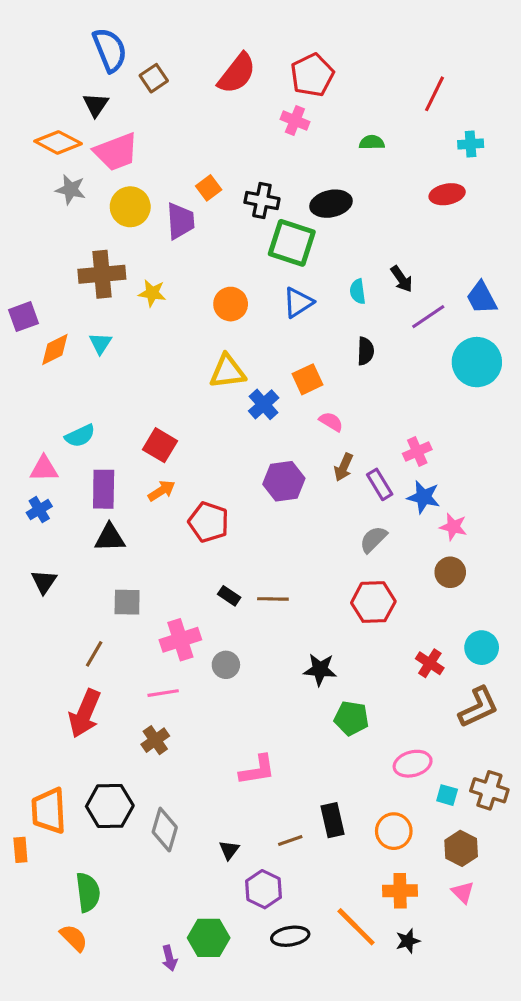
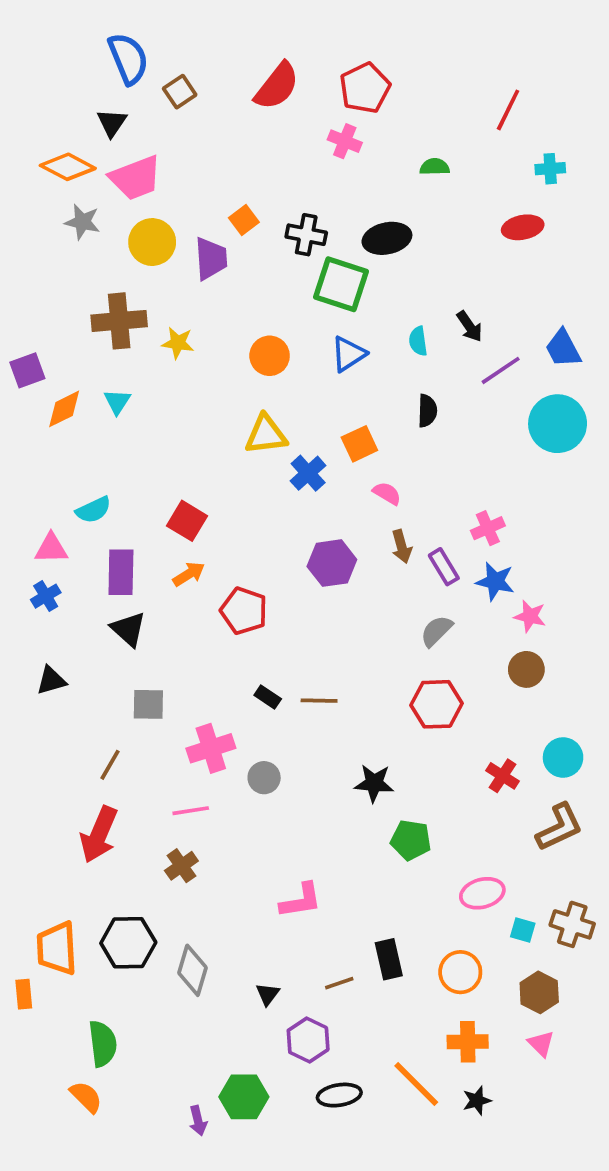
brown arrow: (344, 467) -> (402, 547), turned -40
black triangle: (110, 538) -> (128, 629), turned 44
black triangle: (44, 582) -> (51, 680), turned 40

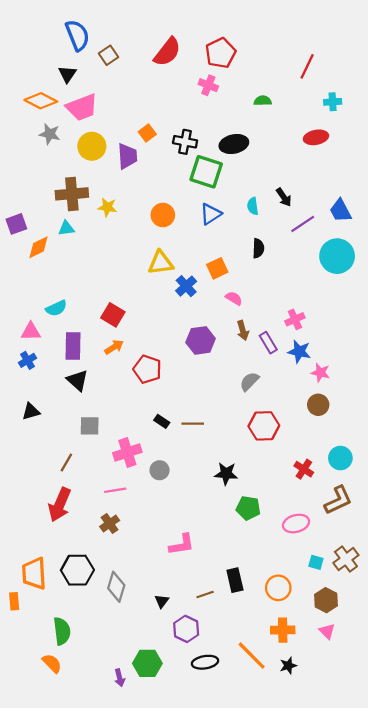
cyan triangle: (117, 402) -> (66, 228), moved, turned 49
gray semicircle: (436, 631) -> (249, 381), moved
pink ellipse: (482, 893) -> (296, 524), moved
brown cross: (572, 924) -> (346, 559), turned 35

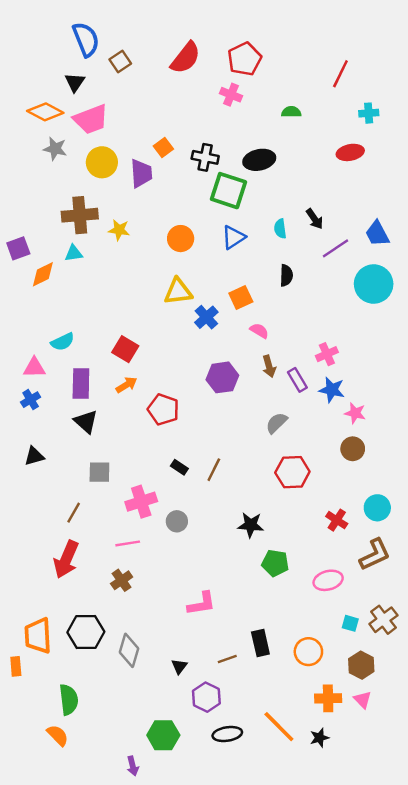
brown line: (193, 424) -> (214, 470), turned -65
orange cross: (283, 630) -> (328, 698), moved
purple arrow: (120, 678) -> (133, 766), moved

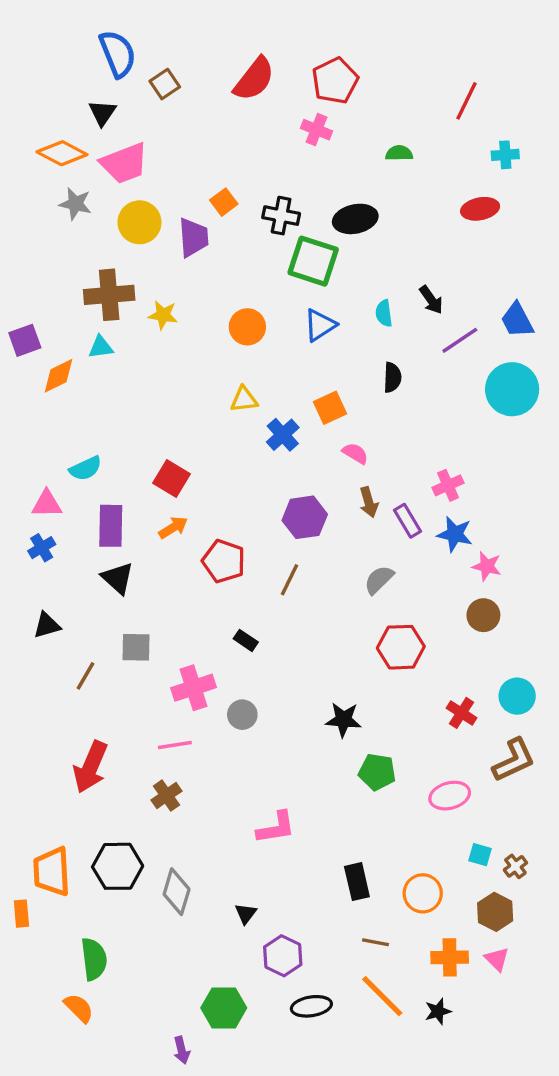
yellow triangle: (178, 291) -> (244, 399), size x0.7
brown line: (214, 470) -> (290, 580), moved
brown line: (74, 513) -> (86, 676), moved
brown cross: (383, 620) -> (515, 866), moved, size x0.6
brown line: (227, 659) -> (376, 942), moved, turned 30

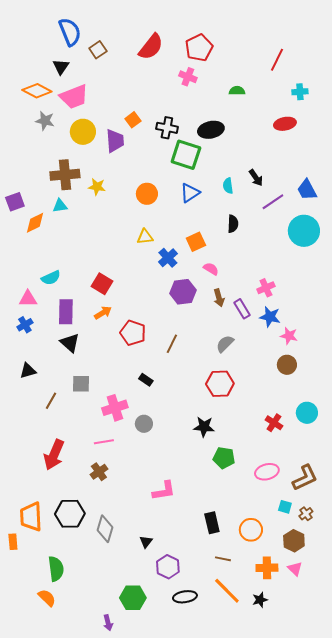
purple hexagon: (305, 517) -> (183, 292), moved
red hexagon: (401, 647) -> (220, 384), moved
brown L-shape: (514, 760) -> (305, 478), moved

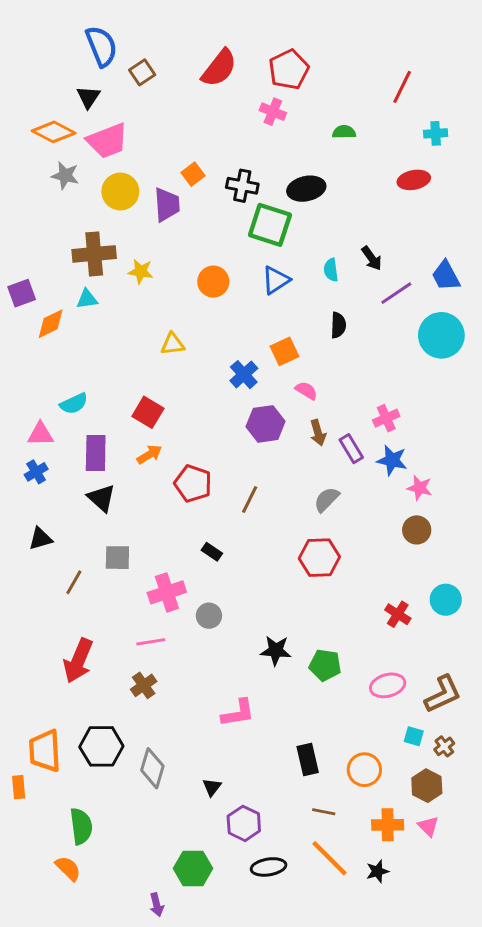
yellow triangle: (145, 237) -> (173, 344), moved
black star: (204, 427) -> (276, 651), moved

